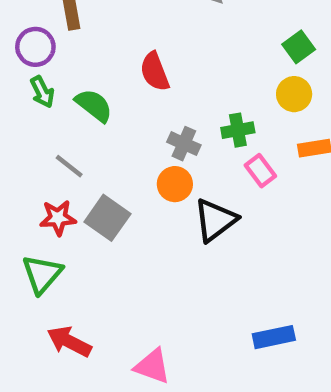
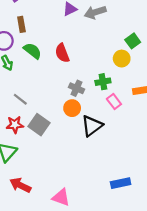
yellow circle: (294, 94) -> (122, 59), moved
green semicircle: (94, 105) -> (32, 51), moved

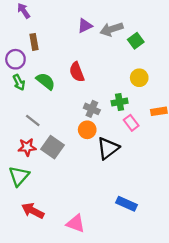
green square: (133, 41) -> (136, 41), moved
green semicircle: (32, 51) -> (46, 81), moved
blue rectangle: (121, 183) -> (127, 204), moved, turned 36

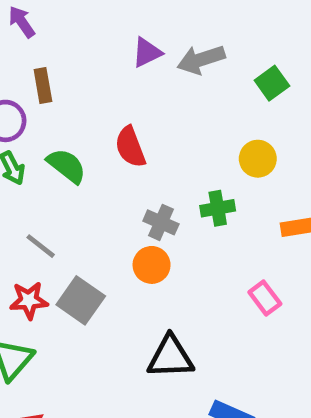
green square: (136, 41) -> (272, 83), moved
pink rectangle: (131, 123) -> (265, 298), moved
black triangle: (108, 148) -> (170, 357), moved, turned 35

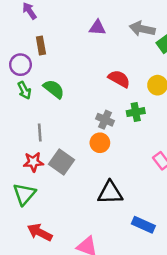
purple triangle: (147, 52) -> (97, 28), turned 30
gray arrow: (201, 60) -> (142, 29), moved, turned 30
red semicircle: (130, 147) -> (119, 79), moved, turned 140
gray line: (41, 246) -> (40, 133), turned 48

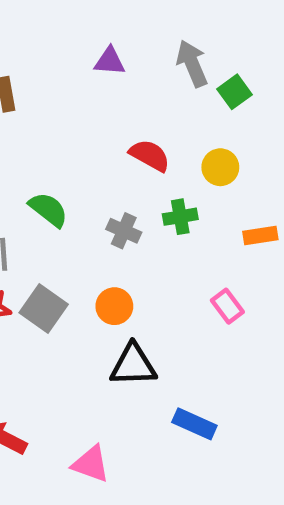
gray arrow: (142, 29) -> (192, 64), turned 55
green semicircle: (54, 89) -> (48, 210), moved
orange circle: (100, 143) -> (114, 306), moved

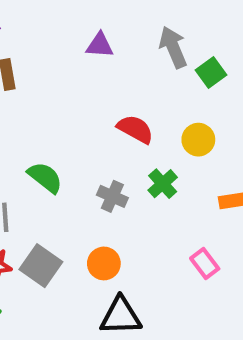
green cross: (180, 217) -> (163, 184), turned -32

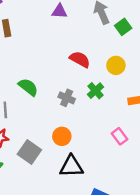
gray square: (41, 266) -> (29, 152), moved

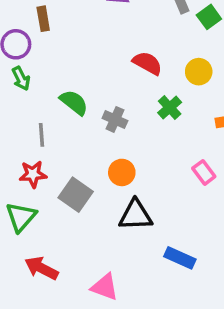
gray cross: (67, 98) -> (115, 119), moved

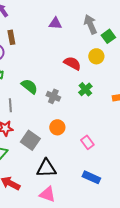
yellow circle: (199, 72) -> (96, 56), moved
pink rectangle: (204, 172) -> (87, 142), moved
black triangle: (135, 215) -> (46, 168), moved

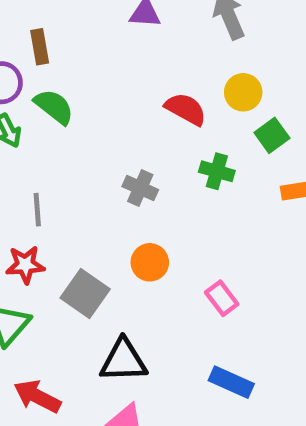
green square: (108, 36) -> (272, 135), moved
green semicircle: (29, 86) -> (54, 107), moved
green cross: (85, 89) -> (217, 171), turned -32

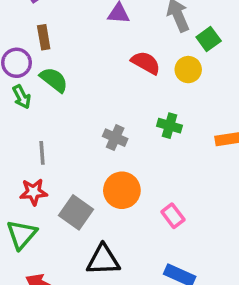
red semicircle: (186, 109) -> (146, 63), moved
green square: (272, 135) -> (209, 39), moved
orange circle: (150, 262) -> (122, 190), size x1.4

